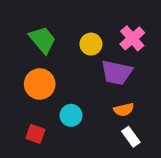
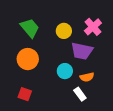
cyan circle: (71, 115) -> (65, 71), moved
white rectangle: (131, 137) -> (80, 94), moved

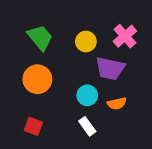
white rectangle: (80, 94) -> (87, 126), moved

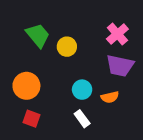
yellow circle: (86, 42) -> (67, 47), moved
purple trapezoid: (110, 68) -> (120, 66), moved
orange circle: (37, 79) -> (26, 86), moved

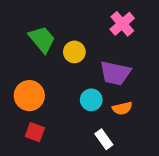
pink cross: (117, 34) -> (122, 24), moved
purple trapezoid: (120, 66) -> (115, 73), moved
white rectangle: (82, 119) -> (104, 139), moved

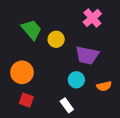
cyan circle: (91, 100) -> (76, 80), moved
orange semicircle: (122, 108) -> (104, 86), moved
white rectangle: (104, 139) -> (67, 105), moved

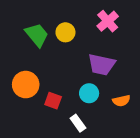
yellow circle: (56, 39) -> (65, 32), moved
red square: (26, 100) -> (53, 101), moved

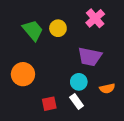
red square: (53, 101) -> (49, 104), moved, turned -32
white rectangle: (78, 123) -> (77, 102), moved

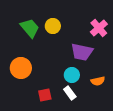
pink cross: (95, 18) -> (99, 28), moved

